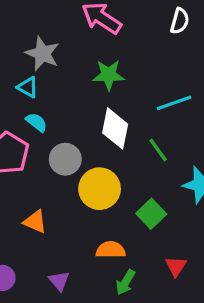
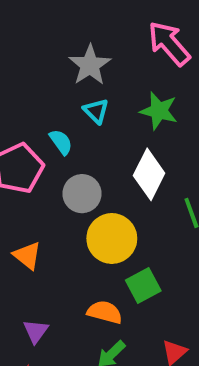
cyan triangle: (28, 87) -> (96, 111), moved
green square: (151, 214) -> (143, 286), moved

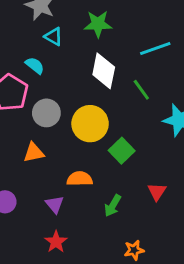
gray circle: (82, 194) -> (46, 113), moved
orange triangle: (27, 256) -> (34, 153), turned -35
orange semicircle: (105, 312) -> (80, 179), moved

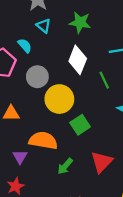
gray circle: (46, 113) -> (37, 77), moved
orange semicircle: (80, 179) -> (43, 141), size x1.4
red triangle: (157, 192) -> (102, 162), size x1.5

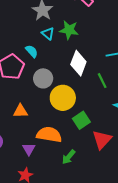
green star: (80, 22) -> (69, 30), moved
red triangle: (102, 162) -> (102, 140), moved

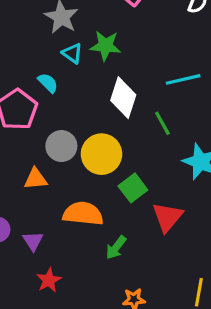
gray circle: (43, 78) -> (61, 146), moved
purple triangle: (29, 149) -> (33, 241), moved

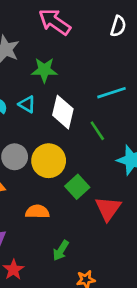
cyan triangle: (72, 53) -> (27, 104), moved
orange semicircle: (83, 214) -> (37, 212), size x0.7
green arrow: (116, 248) -> (61, 250), moved

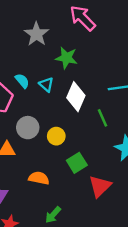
yellow circle: (49, 161) -> (56, 136), size x0.6

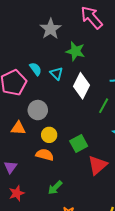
green line: (103, 118) -> (104, 106), turned 49
yellow circle: (56, 136) -> (49, 135), moved

